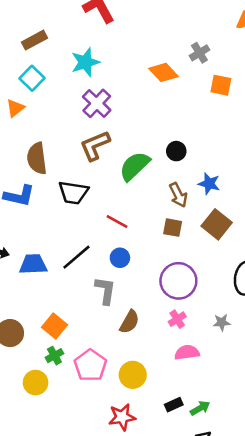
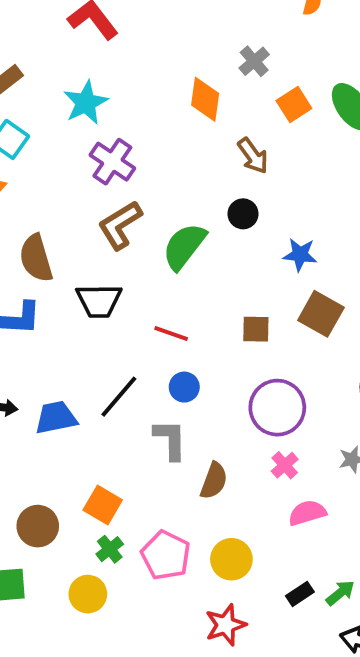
orange diamond: (164, 72) -> (205, 99), turned 60
orange square: (221, 85) -> (294, 104), turned -35
brown arrow: (178, 195) -> (253, 156), moved

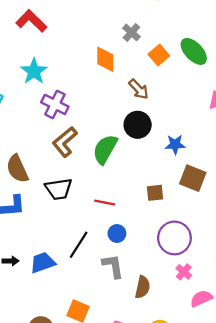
black circle: (243, 214) -> (138, 125), size x1.5

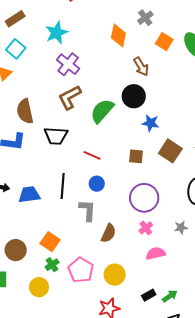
orange square: (159, 55) -> (164, 42), turned -30
blue star: (175, 144) -> (151, 123), moved
black line: (79, 245) -> (63, 186), turned -40

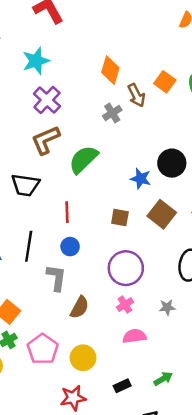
gray cross: (145, 18) -> (112, 113), moved
brown arrow: (141, 67) -> (136, 95), moved
black circle: (134, 96) -> (172, 163), moved
red line: (92, 155) -> (67, 212), turned 60
green arrow: (170, 296) -> (163, 379), moved

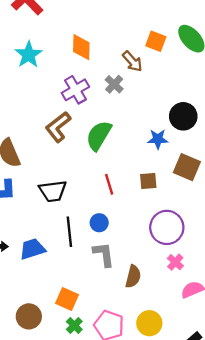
orange diamond: (110, 70) -> (81, 47), moved
purple cross: (47, 100) -> (75, 90), moved, turned 32
black trapezoid: (25, 185) -> (53, 191), moved
red line: (67, 212) -> (109, 184), moved
blue circle: (70, 247) -> (99, 223), moved

